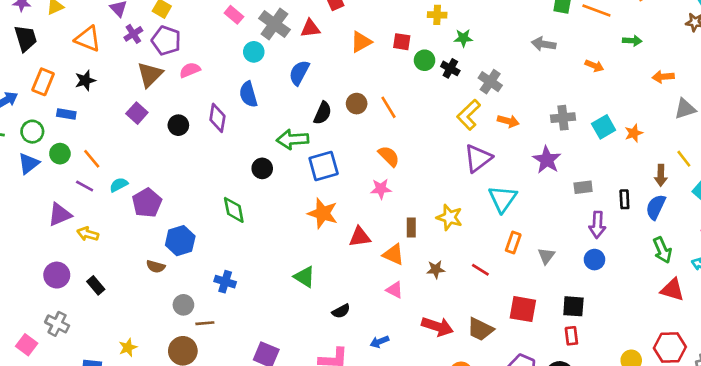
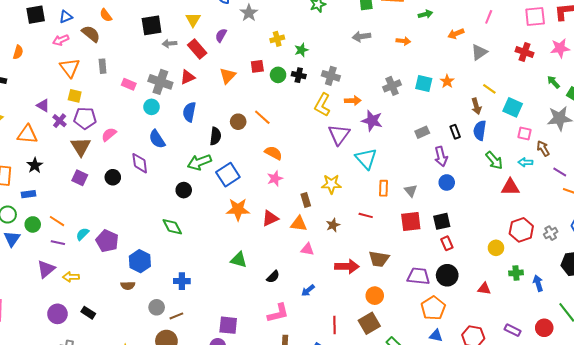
cyan square: (604, 127) -> (424, 84), turned -30
purple star: (547, 160) -> (372, 121), moved
red square: (523, 309) -> (411, 221), moved

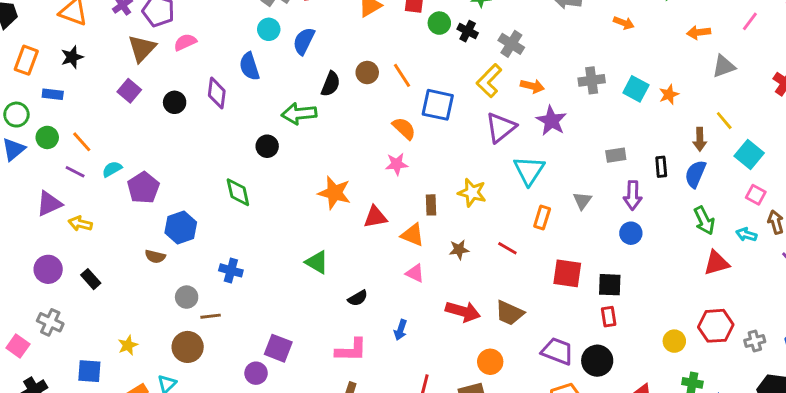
cyan circle: (152, 107) -> (269, 29), moved
blue square: (228, 175) -> (438, 105), moved, turned 30
red triangle: (510, 187) -> (716, 263), turned -30
gray triangle: (411, 191) -> (582, 201), moved
blue arrow: (308, 290) -> (401, 330), turned -48

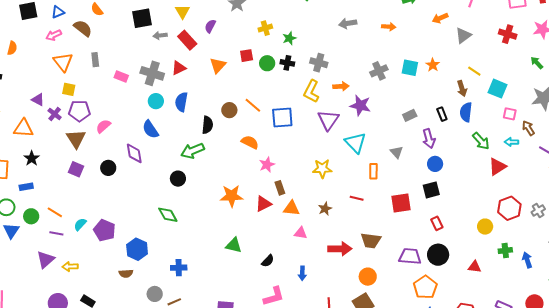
orange semicircle: (404, 128) -> (250, 142), moved
brown rectangle: (431, 205) -> (280, 188), moved
black square: (610, 285) -> (431, 190), moved

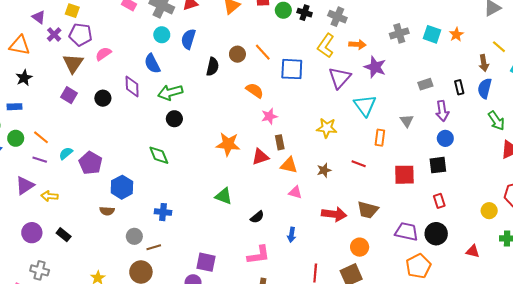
green arrow: (193, 151) -> (170, 92), moved

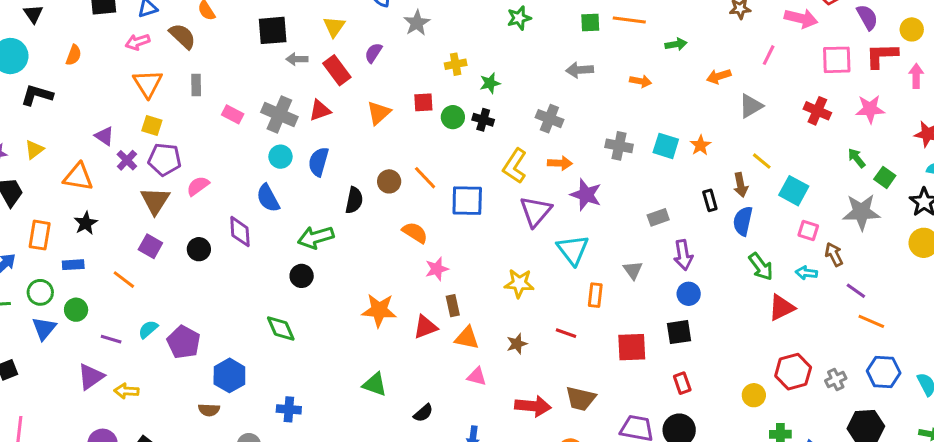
gray cross: (337, 17) -> (549, 119), moved
gray cross: (399, 33) -> (619, 146), turned 30
black rectangle: (459, 87) -> (710, 200), moved
green arrow: (170, 92) -> (316, 237), moved
orange line: (41, 137) -> (124, 280), moved

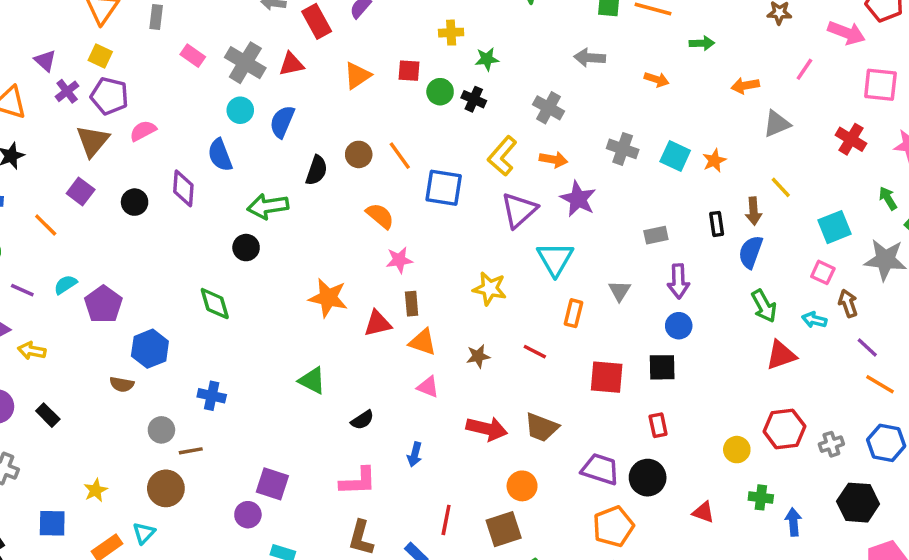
cyan square: (794, 191) -> (835, 227), moved, turned 32

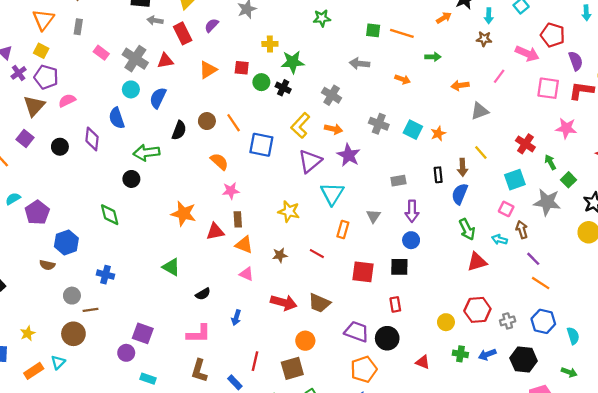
green star: (487, 59) -> (293, 62), size x1.5
red cross: (851, 139) -> (525, 144), moved
blue arrow: (793, 522) -> (487, 355), moved, turned -108

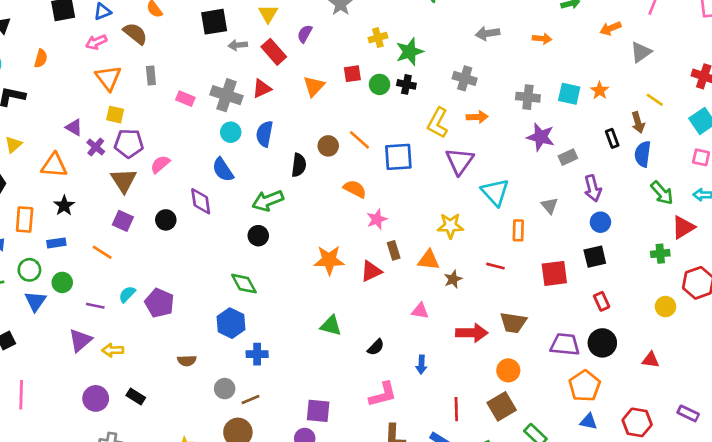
purple star: (349, 155) -> (541, 137), moved
blue hexagon: (66, 242) -> (231, 323), moved
orange triangle: (244, 245) -> (429, 260), moved
green cross: (460, 354) -> (660, 254), moved

